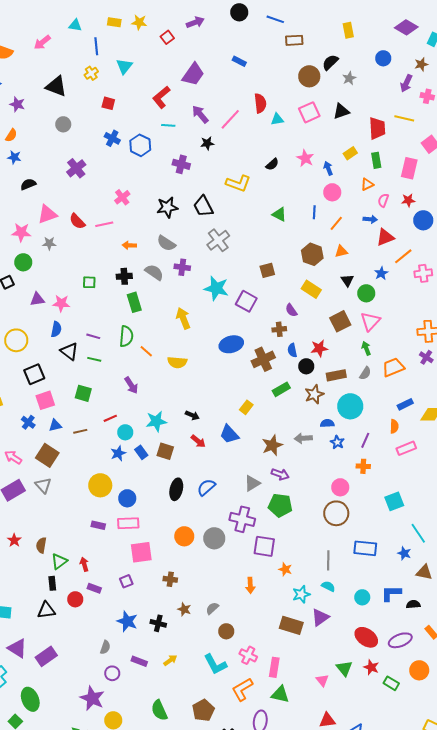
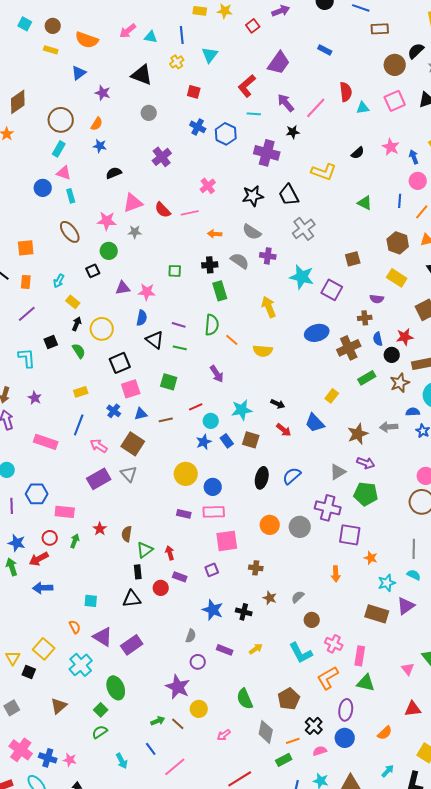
cyan triangle: (75, 25) -> (151, 37), moved
purple cross: (181, 164) -> (267, 153), size x1.4
purple semicircle: (291, 310) -> (377, 299), turned -48

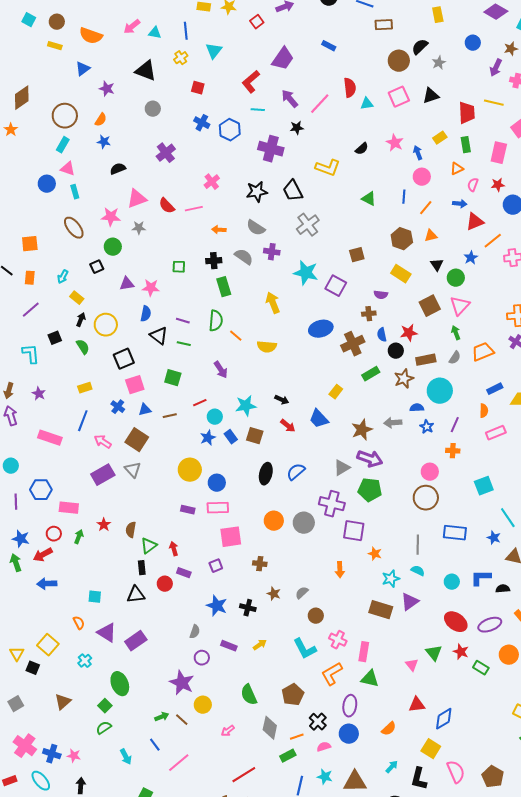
purple arrow: (366, 463) -> (370, 459), size x1.4
cyan cross: (81, 665) -> (85, 661), size x0.6

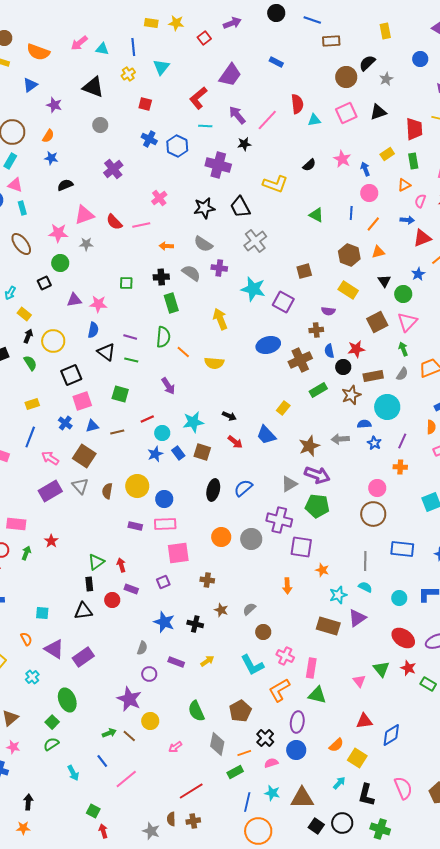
brown semicircle: (131, 530) -> (107, 491), moved
yellow square: (431, 749) -> (357, 758), moved
pink star: (74, 756) -> (13, 747), moved

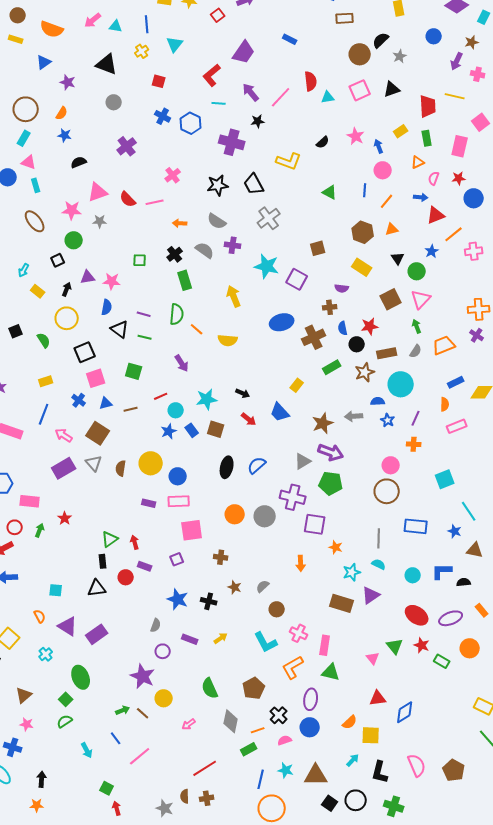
black cross: (161, 277) -> (175, 254), turned -35
black arrow: (28, 336) -> (67, 289), moved
yellow square: (357, 758) -> (371, 735), turned -30

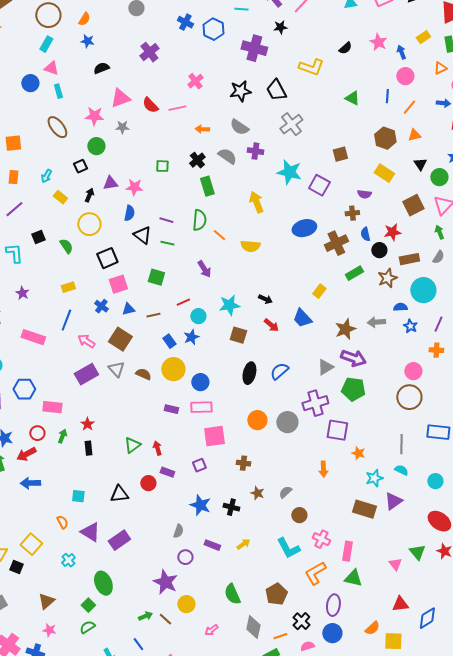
blue rectangle: (192, 430) -> (169, 341), moved
brown semicircle: (121, 468) -> (143, 374), turned 105
purple cross: (293, 497) -> (315, 403), turned -30
black rectangle: (103, 561) -> (88, 448), moved

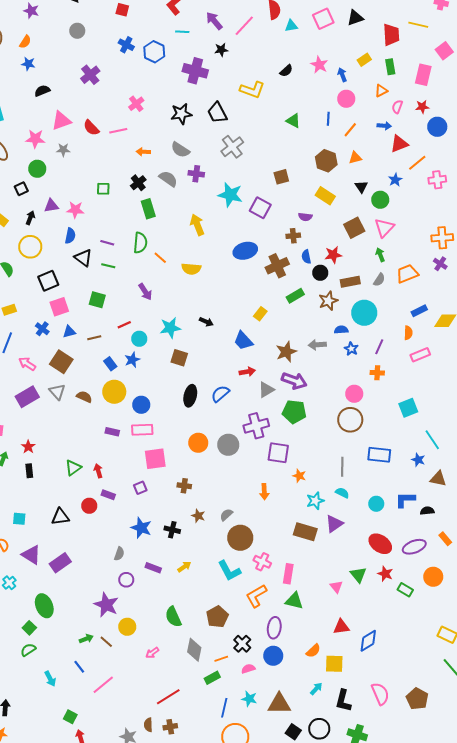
red arrow: (271, 325) -> (247, 372), moved, turned -49
brown circle: (299, 515) -> (240, 538), size x1.6

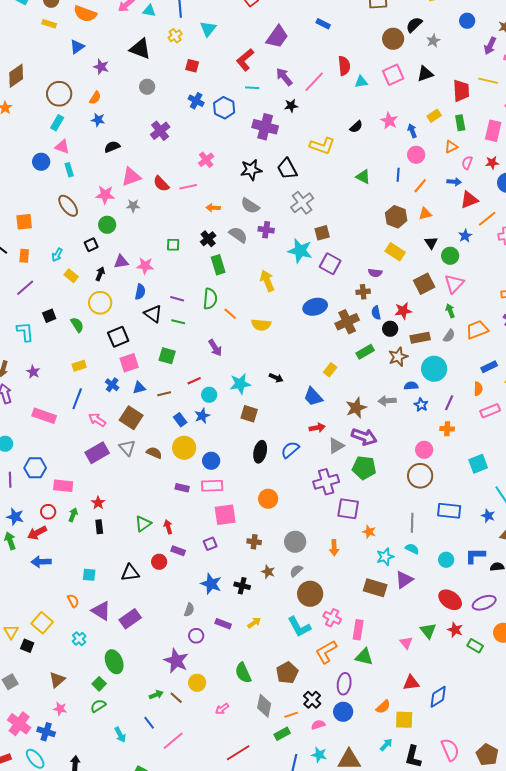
brown square: (281, 177) -> (322, 233), moved
gray circle: (228, 445) -> (295, 542), moved

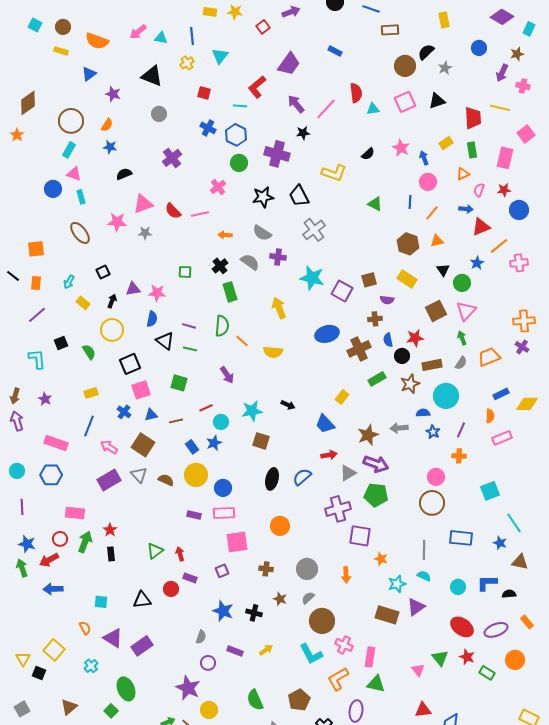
cyan line: (252, 88) -> (240, 106), moved
green circle: (107, 225) -> (239, 163), moved
brown square: (322, 233) -> (369, 280), moved
blue hexagon: (35, 468) -> (51, 475), moved
green arrow: (73, 515) -> (85, 542), size x1.5

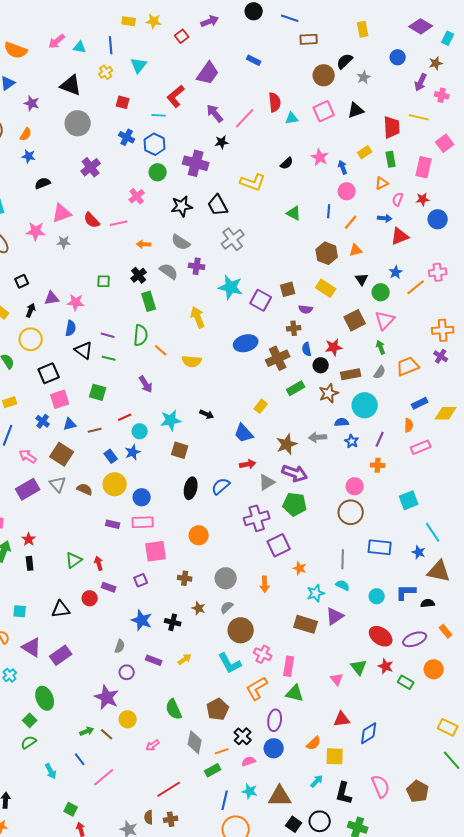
gray circle: (159, 114) -> (78, 123), size x1.6
orange line: (499, 246) -> (416, 287), moved
purple square: (360, 536) -> (279, 545), turned -35
brown triangle: (520, 562) -> (439, 571), size x1.4

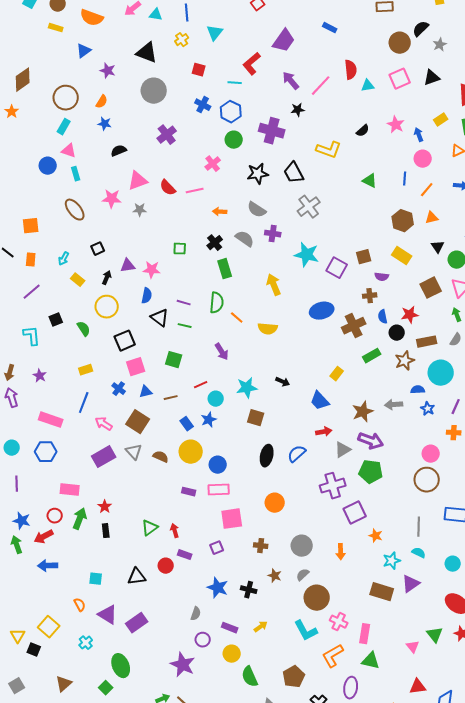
yellow circle: (128, 719) -> (232, 654), moved

